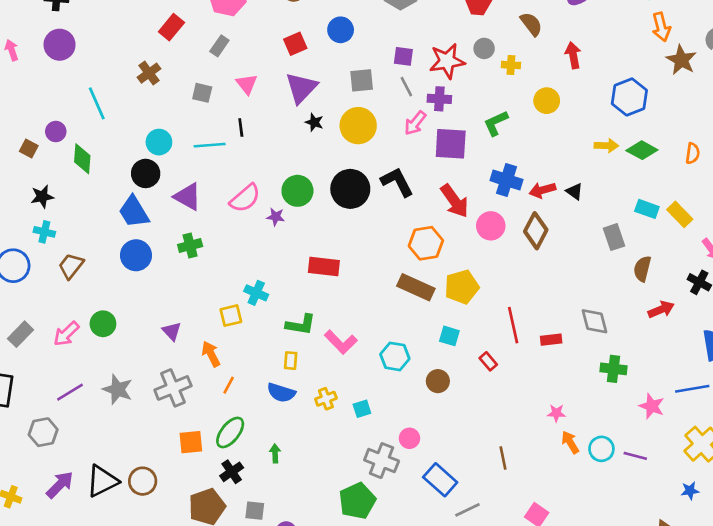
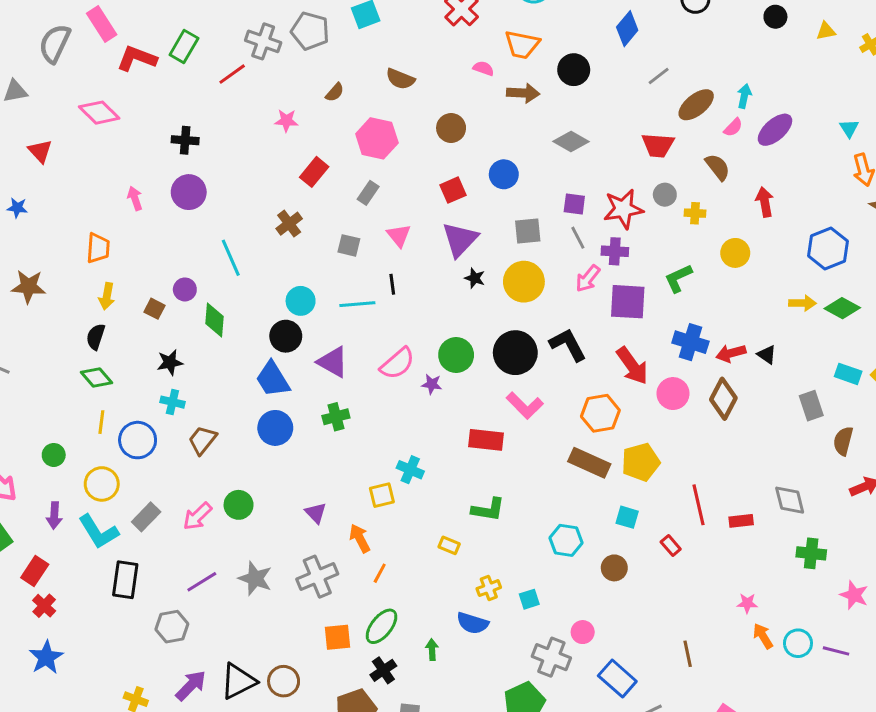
green L-shape: (301, 325) -> (488, 510), moved
pink L-shape: (341, 342) -> (525, 405), moved
yellow rectangle: (291, 361) -> (449, 545), turned -72
blue semicircle: (281, 393) -> (473, 623), moved

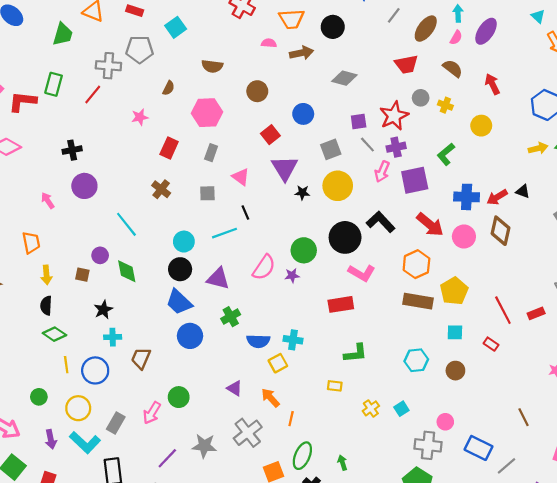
yellow cross: (695, 213) -> (445, 105), turned 32
blue semicircle: (473, 623) -> (258, 341), moved

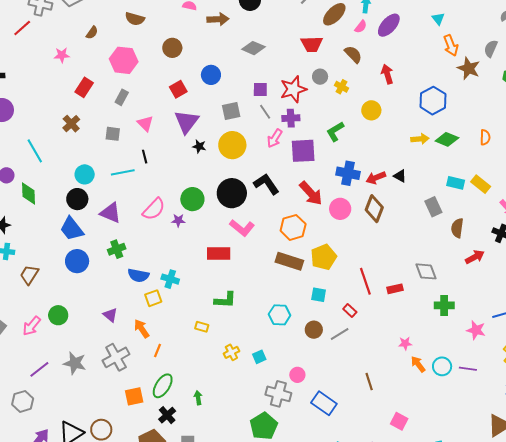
gray line: (506, 466) -> (340, 334), moved

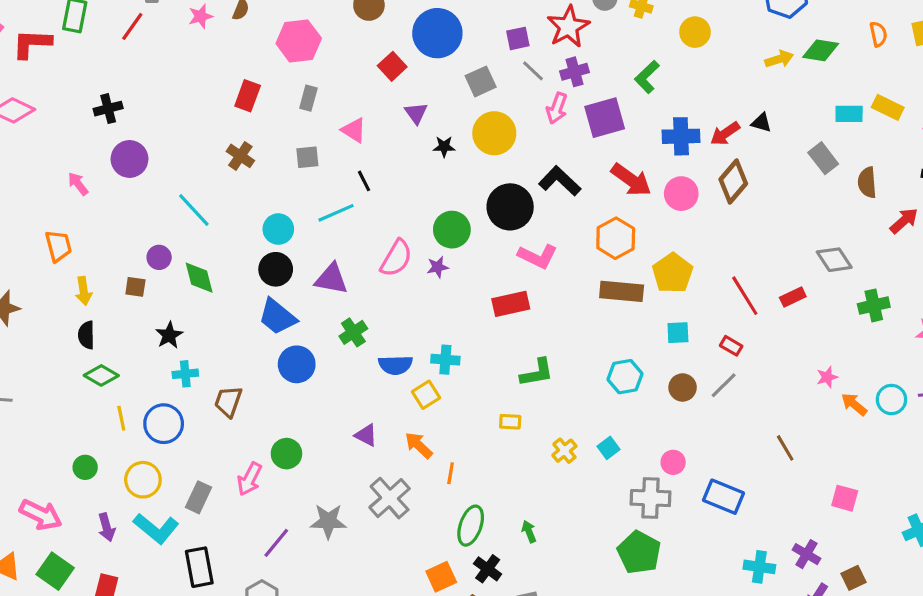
pink star: (62, 55) -> (201, 16), moved
blue circle: (211, 75) -> (437, 33), size x1.6
purple triangle: (186, 122) -> (416, 113), size x0.6
brown diamond: (374, 209) -> (733, 181), turned 32
orange square: (134, 396) -> (441, 577), moved

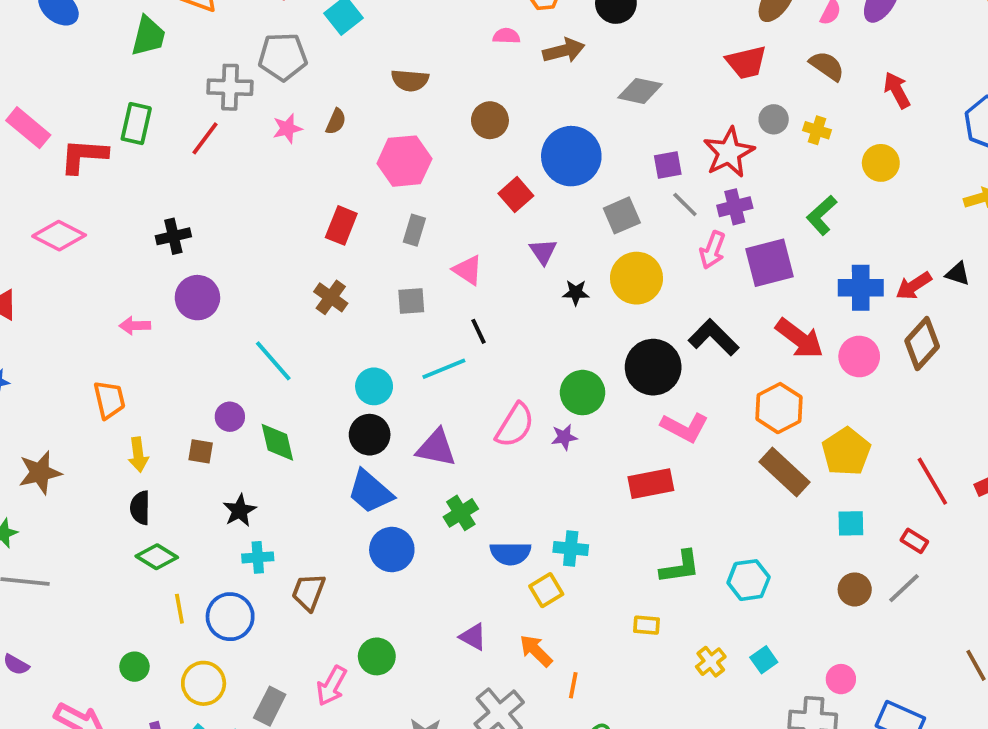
pink arrow: (78, 184) -> (135, 326), turned -55
brown rectangle: (622, 291) -> (784, 472), turned 36
cyan hexagon: (625, 377) -> (749, 580), moved

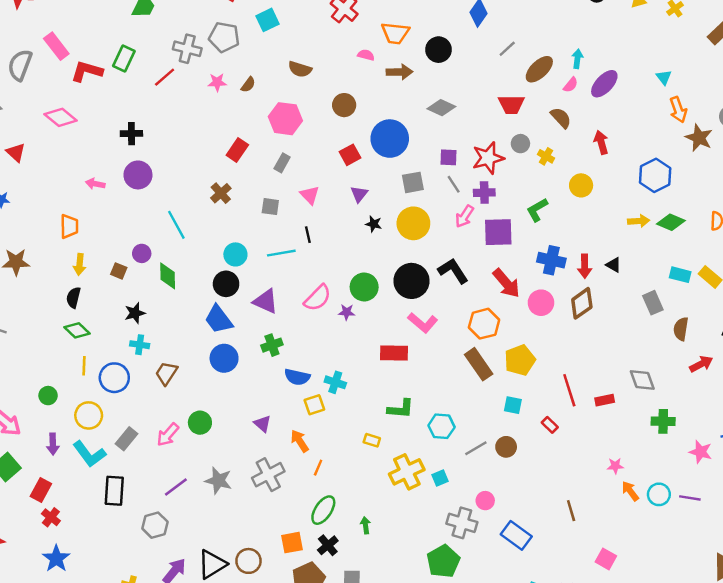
red arrow: (914, 286) -> (585, 266), turned -70
gray line: (904, 588) -> (476, 448), moved
yellow cross: (711, 662) -> (407, 472), size x1.8

